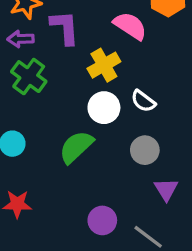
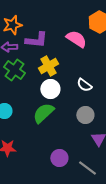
purple L-shape: (65, 27) -> (36, 40), turned 100
yellow cross: (104, 65) -> (48, 66), moved
white circle: (104, 108) -> (50, 89), moved

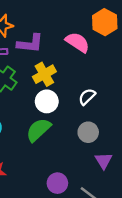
white semicircle: (84, 85) -> (87, 97), turned 98

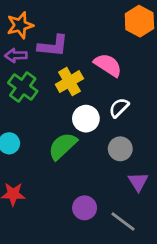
pink semicircle: (78, 42) -> (108, 65), moved
white circle: (47, 101) -> (86, 119), moved

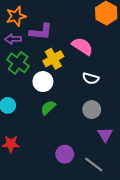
white semicircle: (119, 108) -> (91, 78), turned -119
white circle: (86, 119) -> (43, 82), moved
green semicircle: (63, 146) -> (48, 107), size x0.7

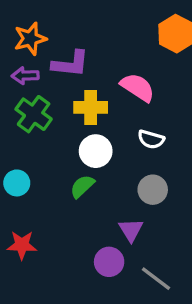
yellow cross: (53, 59) -> (91, 107), turned 30
white circle: (43, 82) -> (96, 151), moved
purple triangle: (105, 134) -> (131, 230), moved

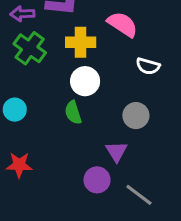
white semicircle: (151, 139) -> (148, 66), moved
green semicircle: (82, 186) -> (73, 113), turned -65

